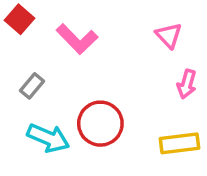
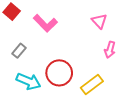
yellow rectangle: (180, 143) -> (92, 85), moved, turned -30

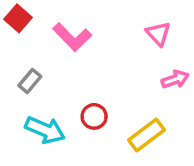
pink arrow: (110, 50) -> (175, 79), turned -126
red circle: (59, 73) -> (94, 116), size x0.6

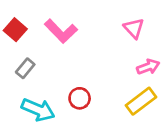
red square: (18, 18) -> (15, 30), moved
yellow rectangle: (146, 135) -> (141, 101), moved

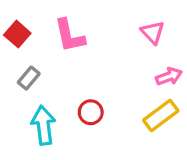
pink L-shape: (61, 31) -> (69, 36), turned 32
cyan arrow: (38, 110) -> (43, 125), turned -120

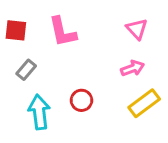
red square: (17, 34) -> (16, 30), turned -35
pink arrow: (169, 76) -> (132, 68), moved

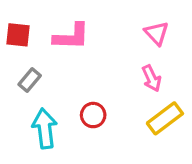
pink L-shape: (63, 32) -> (71, 37), turned -76
pink arrow: (132, 68) -> (152, 78), turned 85

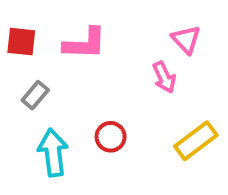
pink arrow: (152, 78) -> (164, 77), moved

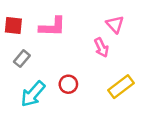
cyan arrow: (53, 153) -> (33, 94), turned -132

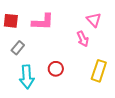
yellow rectangle: (121, 87) -> (99, 71), turned -35
cyan arrow: (33, 94) -> (27, 77), turned -45

